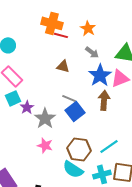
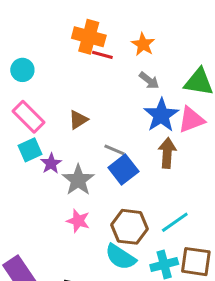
brown triangle: (63, 66) -> (78, 120), moved, turned -48

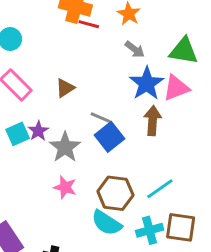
cyan square: (30, 150) -> (18, 134), moved

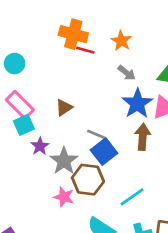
cyan square: (18, 134) -> (24, 125), moved
cyan line: (160, 189) -> (132, 197), moved
brown hexagon: (115, 193) -> (88, 180), moved

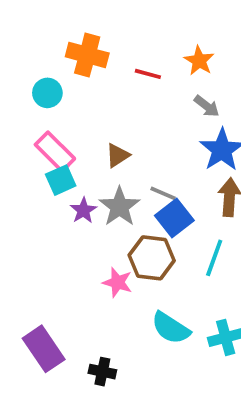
orange cross: (73, 34) -> (87, 55), moved
gray star: (64, 161) -> (119, 207), moved
cyan line: (132, 197) -> (214, 258), moved, turned -35

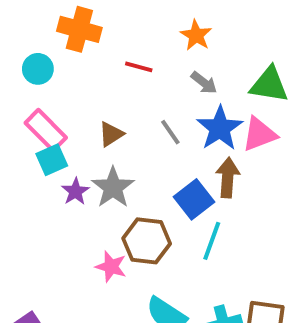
red line: (148, 74) -> (139, 67), moved
gray line: (163, 193) -> (170, 132), moved, turned 32
blue square: (174, 218) -> (194, 199), moved

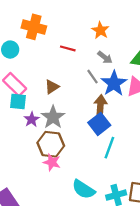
gray line: (170, 132) -> (92, 77), moved
cyan square: (52, 160) -> (18, 101), turned 30
brown arrow: (228, 178) -> (100, 106), moved
brown hexagon: (147, 241) -> (51, 144), moved

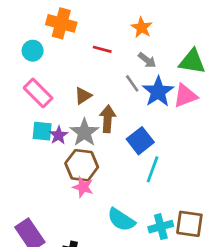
cyan square: (18, 101) -> (42, 131), moved
brown arrow: (100, 106) -> (108, 119), moved

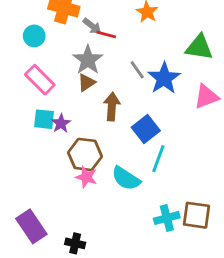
gray arrow: (147, 60) -> (92, 26), moved
pink triangle: (185, 96) -> (206, 97), moved
gray star: (84, 132) -> (88, 60), moved
cyan semicircle: (121, 220) -> (126, 178), moved

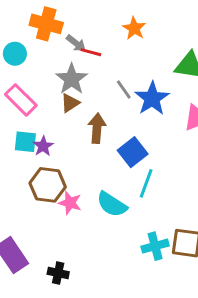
brown hexagon: (85, 154) -> (48, 185), moved

